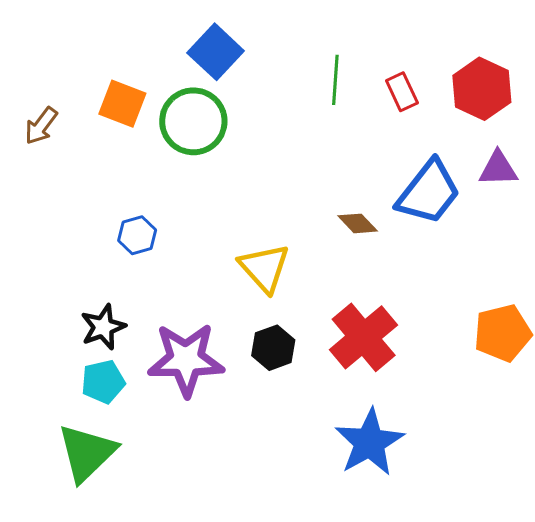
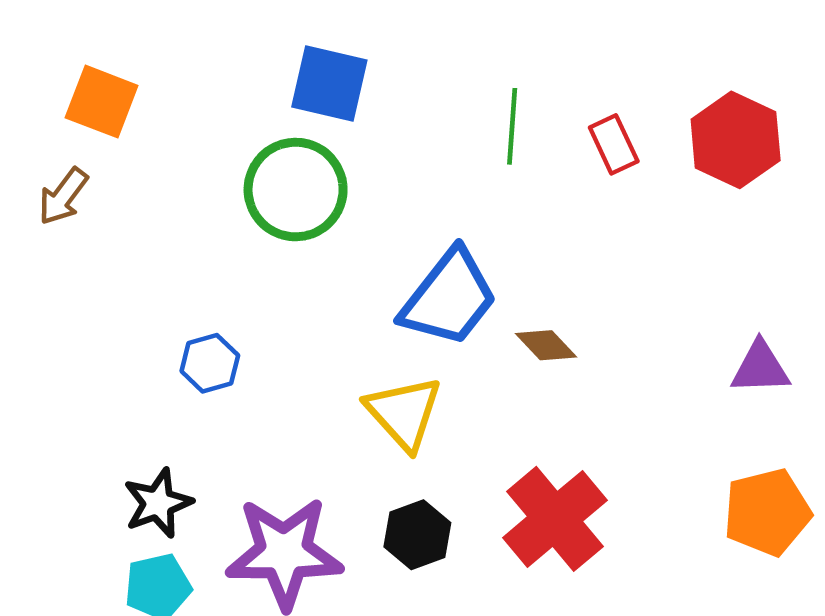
blue square: (216, 52) -> (329, 83), turned -30
orange square: (122, 104) -> (102, 102), moved
purple triangle: (498, 169) -> (760, 368), moved
blue trapezoid: (429, 192) -> (449, 298), moved

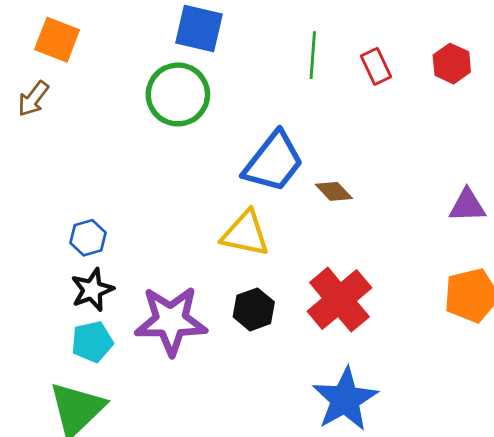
red hexagon: (736, 140) -> (452, 64), size x0.7
blue hexagon: (210, 363) -> (88, 238), moved
yellow triangle: (404, 413) -> (245, 234), turned -36

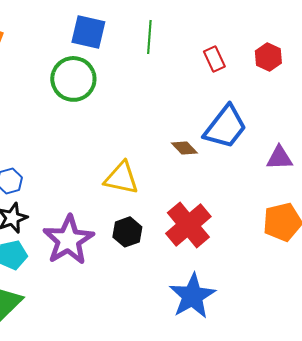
green line: (313, 55) -> (149, 37), moved
blue trapezoid: (273, 162) -> (225, 127), moved
purple star: (171, 321) -> (68, 240), turned -30

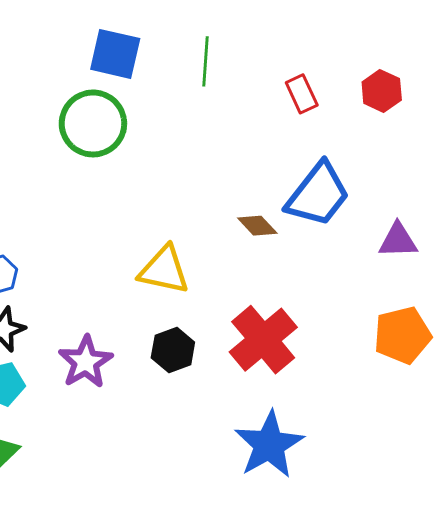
purple star: (68, 240) -> (86, 362), size x0.7

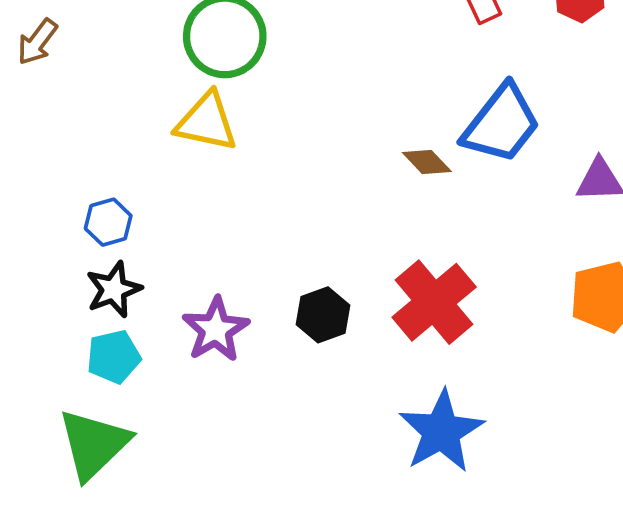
yellow triangle: (164, 270) -> (207, 122), moved

